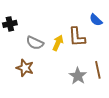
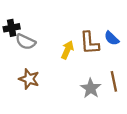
blue semicircle: (96, 20) -> (112, 38), moved
gray semicircle: (35, 43) -> (26, 42), moved

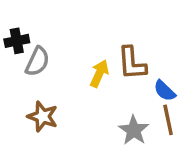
blue semicircle: (112, 38) -> (165, 91), moved
gray semicircle: (26, 42) -> (37, 61), turned -90

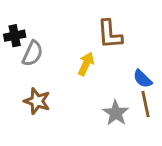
brown L-shape: (132, 63) -> (110, 34), moved

